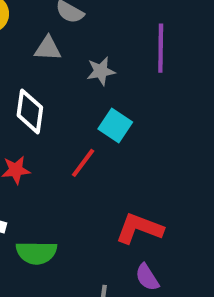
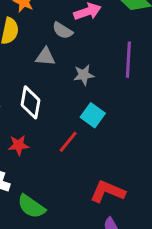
green semicircle: (36, 253) -> (31, 206), turned 32

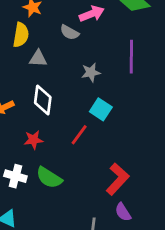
gray triangle: (45, 57) -> (38, 59), moved
red L-shape: (108, 192) -> (118, 179), turned 112
green semicircle: (31, 206) -> (49, 178), moved

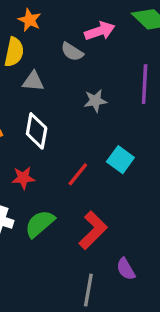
cyan square: (101, 109) -> (120, 160), moved
green semicircle: (49, 178) -> (40, 224), turned 104
red L-shape: (118, 179) -> (93, 230), moved

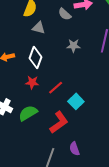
cyan square: (120, 160) -> (76, 101), moved
red star: (23, 178) -> (32, 82), moved

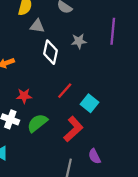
white diamond: (36, 58) -> (50, 52), moved
red star: (32, 82) -> (24, 96), moved

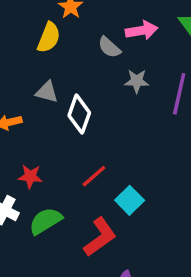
gray triangle: (37, 26) -> (47, 92), moved
gray star: (79, 41) -> (137, 81), moved

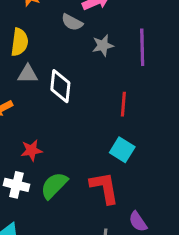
yellow semicircle: (49, 37) -> (20, 42), moved
red line: (94, 176) -> (123, 104), moved, turned -30
red L-shape: (100, 237) -> (104, 188), turned -51

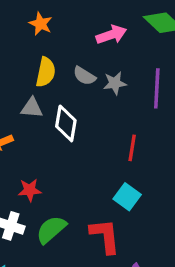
gray semicircle: (72, 22) -> (84, 76), moved
yellow semicircle: (20, 42) -> (46, 72), moved

